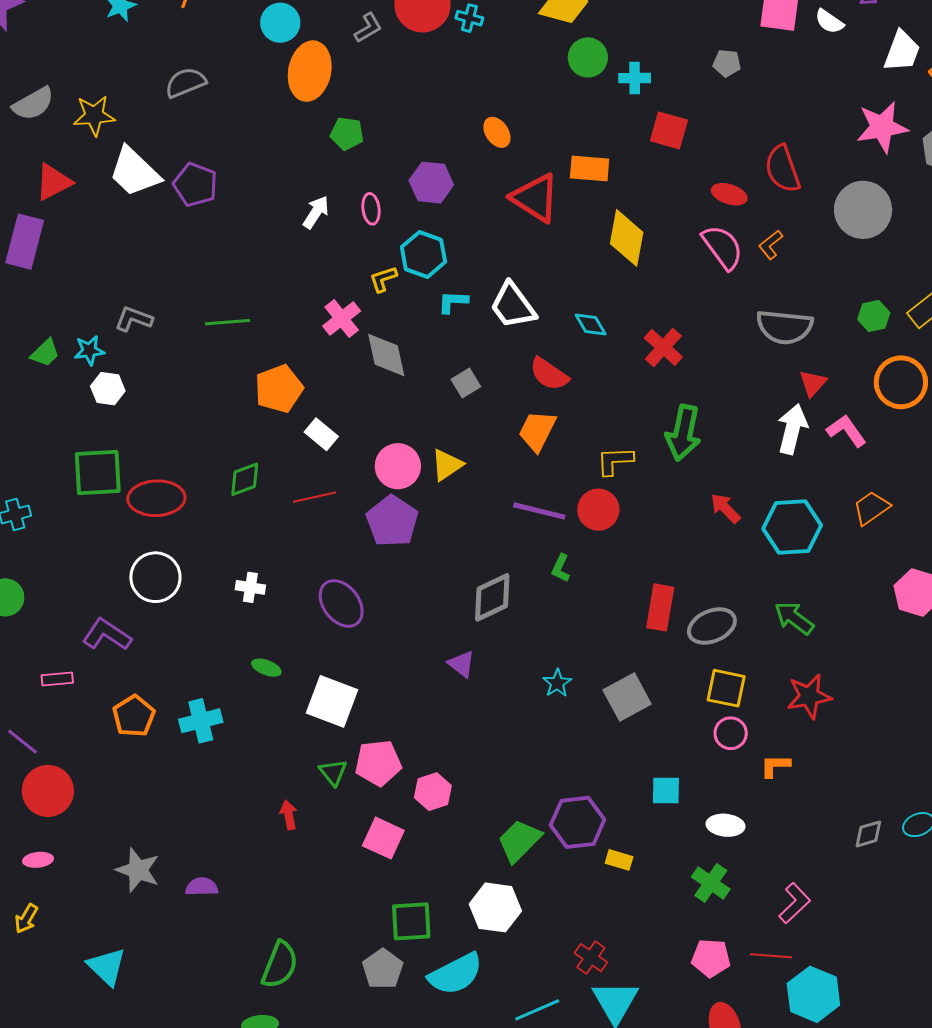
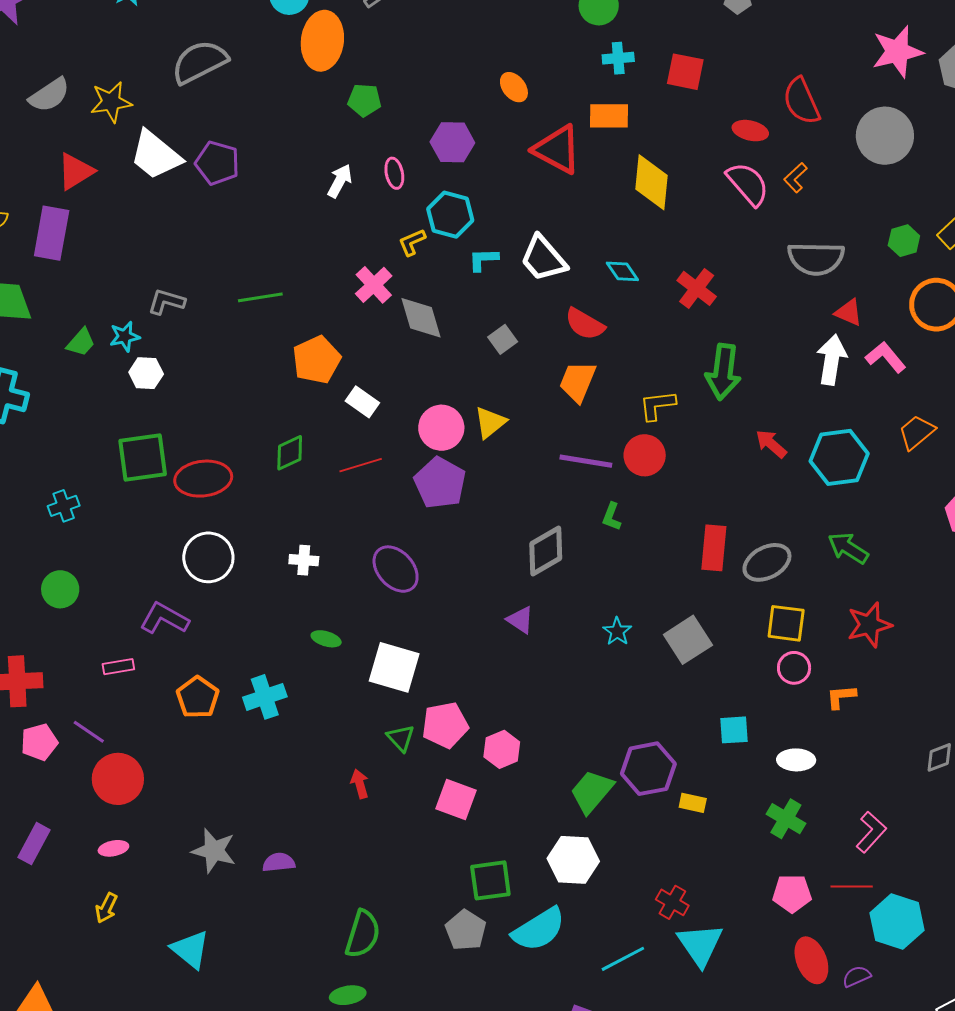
cyan cross: (635, 78) -> (618, 58), moved
gray semicircle: (186, 83) -> (200, 62), size x1.4
red triangle: (813, 383) -> (849, 312), turned -44

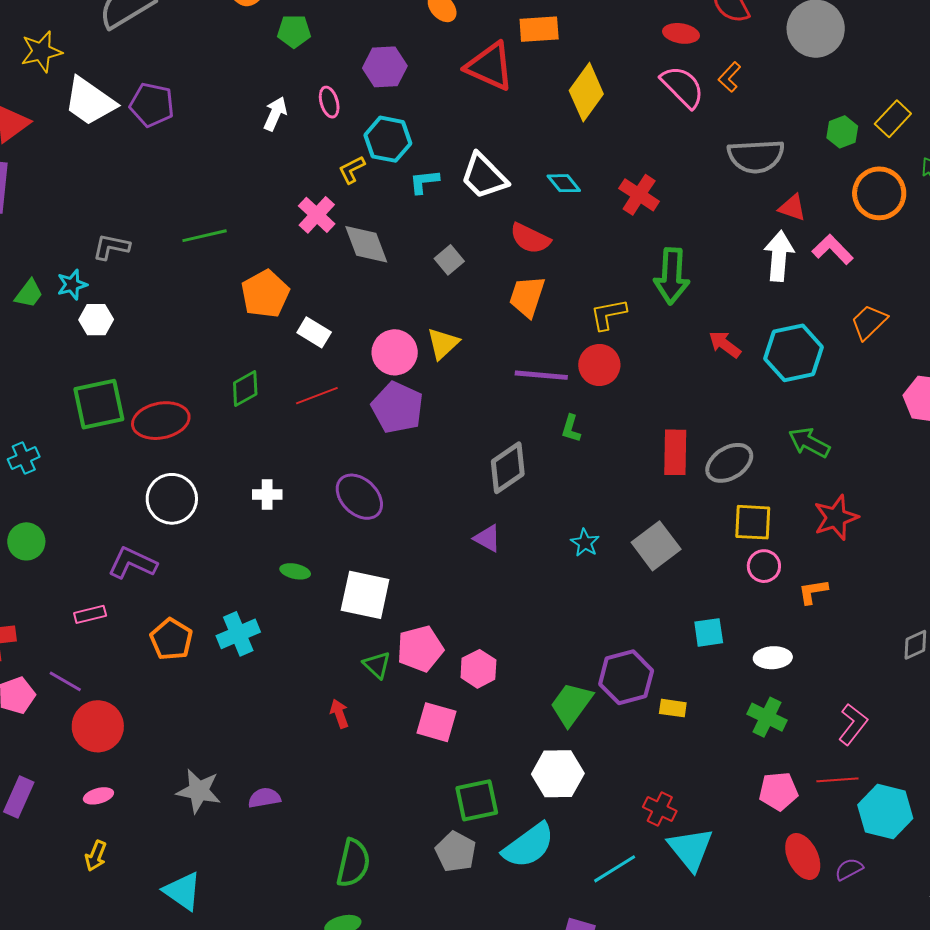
yellow diamond: (652, 182) -> (586, 92), turned 34

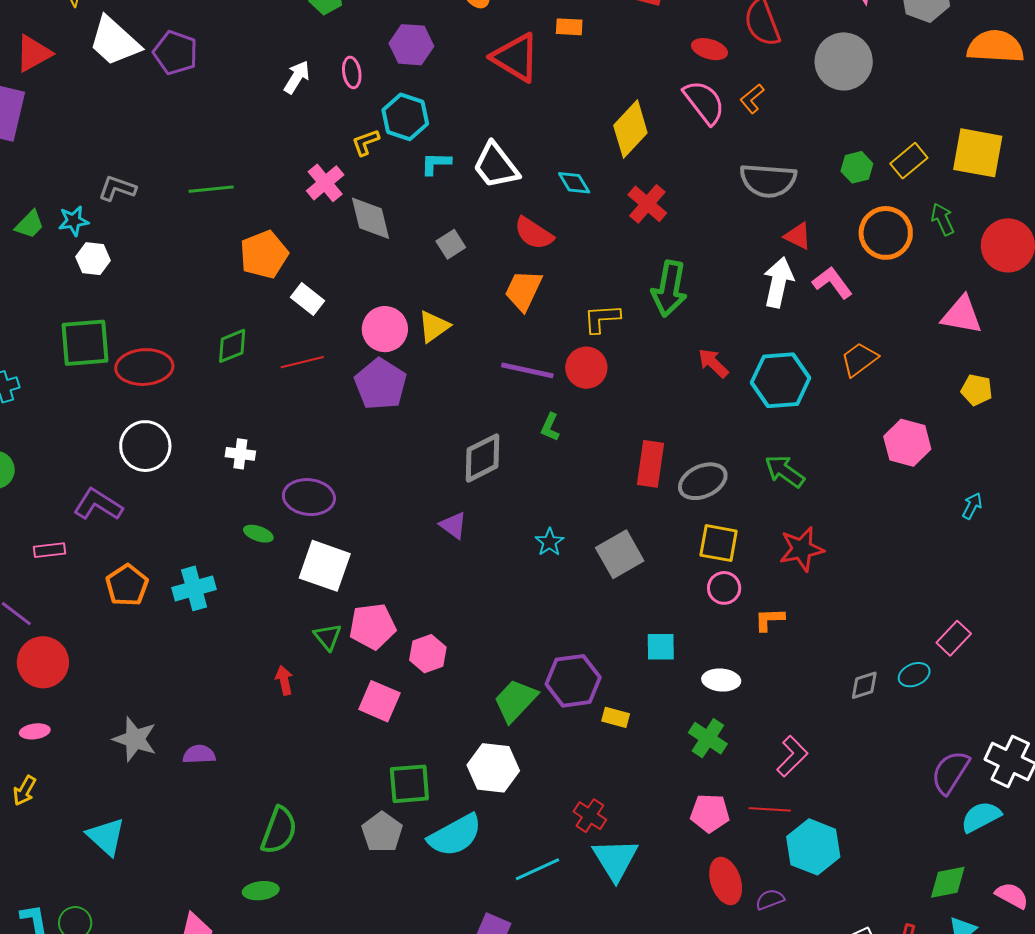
orange rectangle: (539, 29) -> (569, 27), size x0.7
yellow diamond: (586, 92) -> (630, 129), moved
purple ellipse: (359, 497) -> (309, 497), moved, turned -45

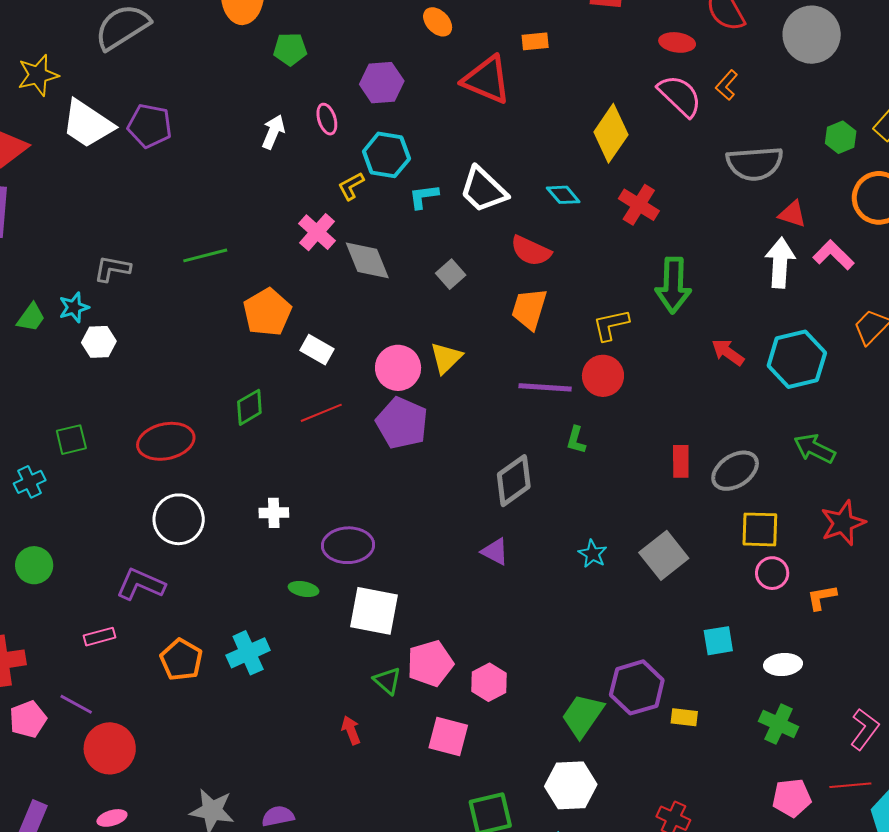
green square: (85, 343) -> (71, 440), moved, size x0.6
red rectangle: (651, 464) -> (681, 461), size x0.7

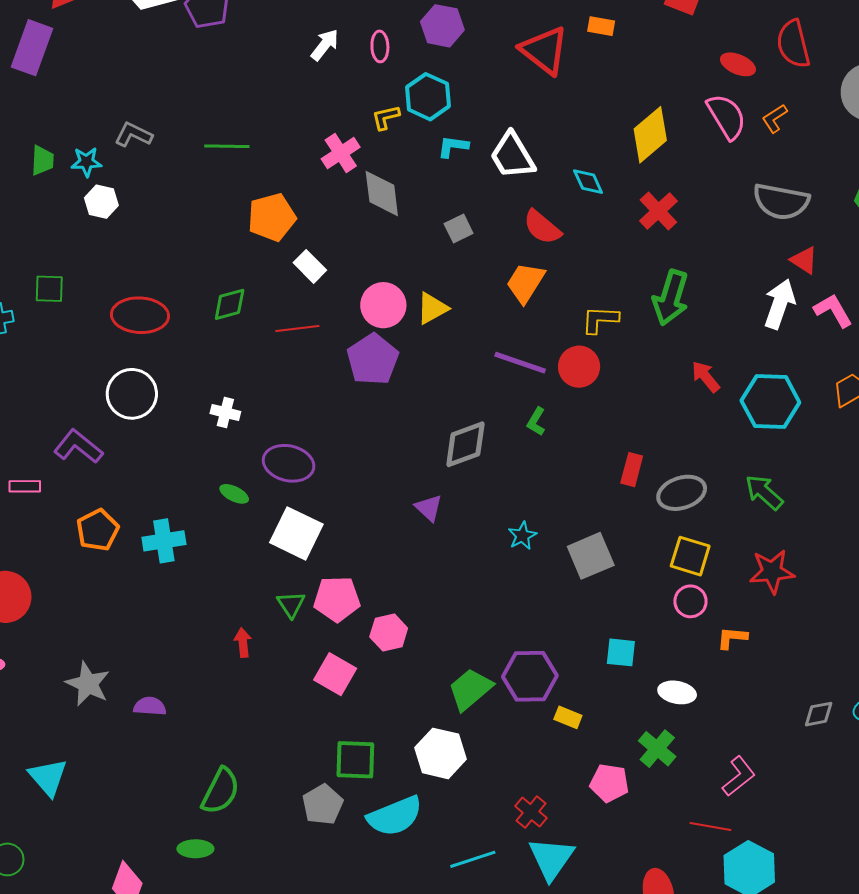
green trapezoid: (31, 317) -> (42, 160), turned -48
pink pentagon: (792, 798) -> (609, 783), moved

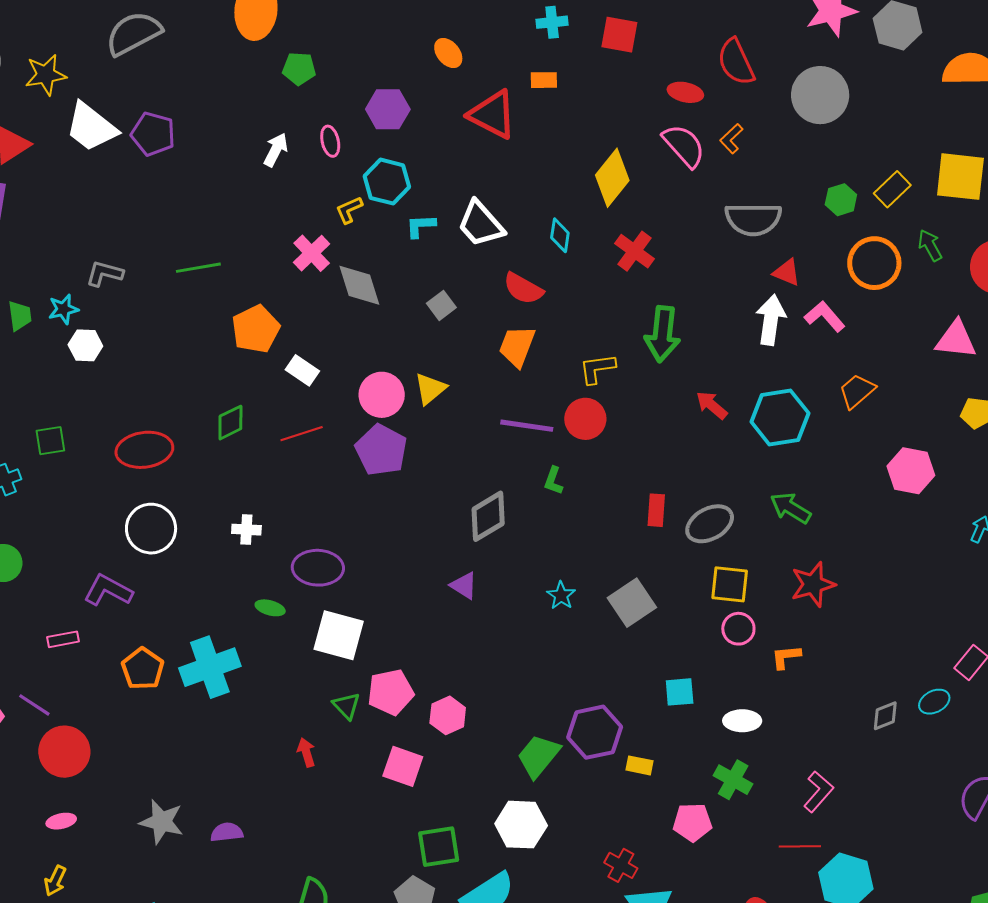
cyan diamond: (588, 182) -> (560, 235), turned 44
cyan cross: (164, 541) -> (210, 667), size x1.4

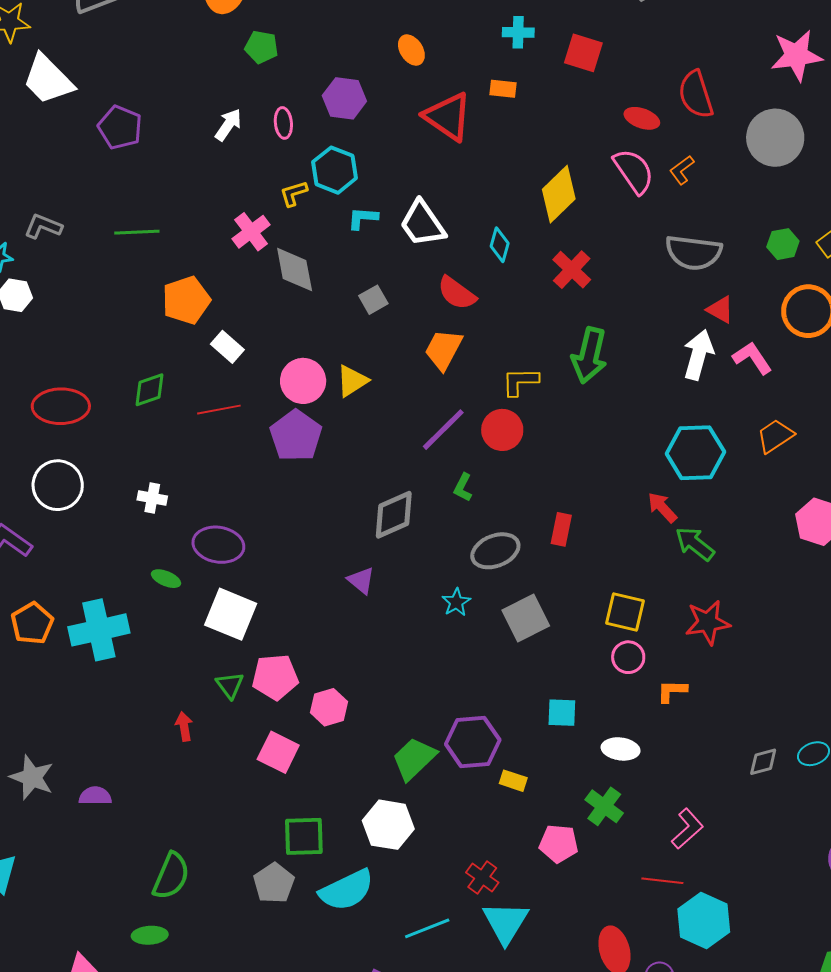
purple pentagon: (153, 134) -> (120, 127), moved
red arrow: (712, 405) -> (662, 507), moved
purple line: (527, 426) -> (443, 430), turned -60
gray ellipse: (710, 524) -> (495, 551), moved

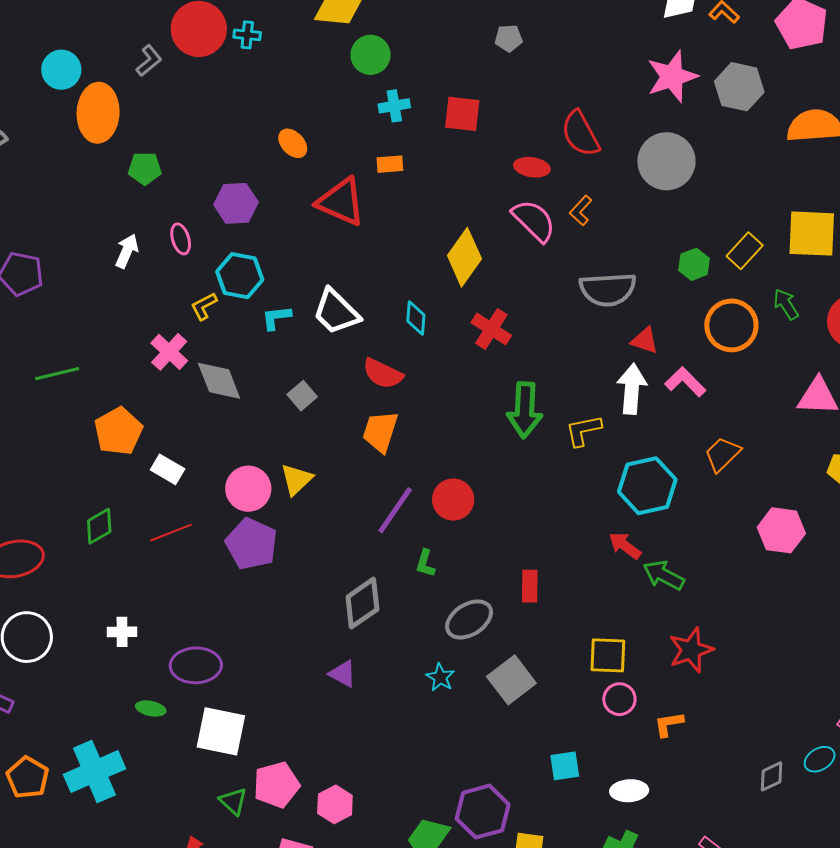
yellow L-shape: (520, 382) -> (583, 431), moved

